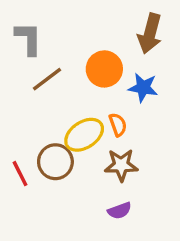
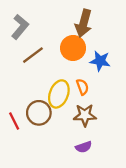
brown arrow: (150, 34) -> (84, 23), moved
gray L-shape: (28, 39) -> (20, 27), turned 40
yellow ellipse: (84, 135) -> (59, 94), turned -36

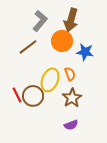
gray L-shape: (20, 27) -> (40, 21), moved
brown star: (85, 115) -> (72, 98), turned -30
red line: (14, 121) -> (17, 95), moved

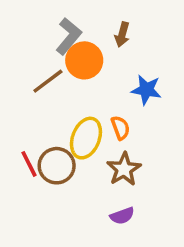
brown arrow: (71, 20) -> (122, 35), size x0.6
orange circle: (62, 41) -> (84, 60), moved

